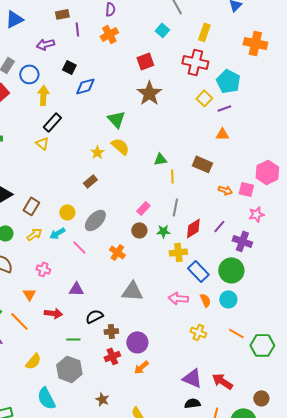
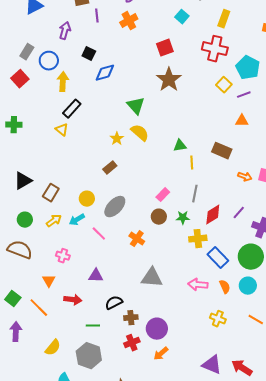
purple arrow: (45, 44) -> (65, 31), turned 120

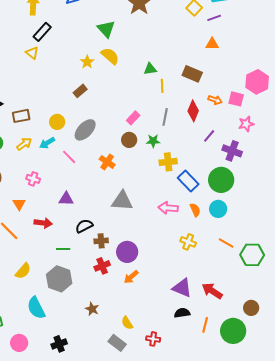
brown rectangle: (51, 193) -> (21, 116), turned 48
red diamond: (213, 215) -> (193, 111), moved, turned -35

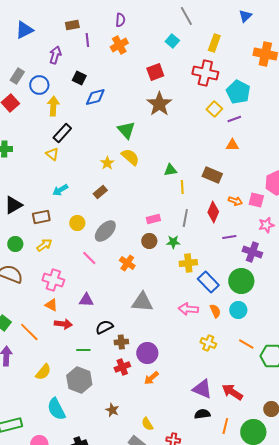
pink rectangle: (133, 118) -> (153, 219), turned 32
purple line: (209, 136) -> (229, 237), turned 40
cyan arrow: (47, 143) -> (60, 190), moved
pink cross: (33, 179) -> (53, 280), size x1.5
orange triangle: (19, 204) -> (51, 305), moved, turned -32

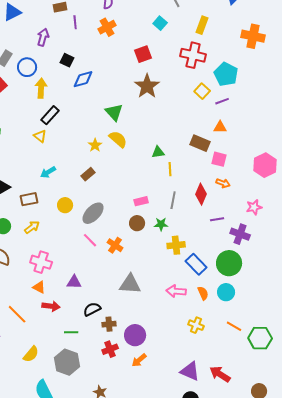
brown rectangle: (212, 175) -> (200, 143), moved
pink square: (256, 200) -> (219, 159), moved
pink line: (89, 258) -> (90, 240), moved

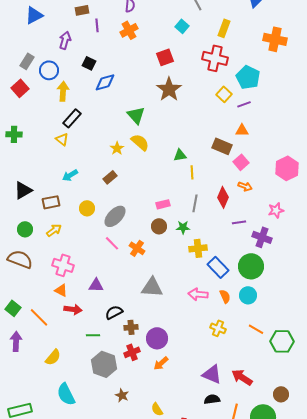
pink square: (219, 159) -> (241, 162), turned 35
gray hexagon: (67, 362) -> (104, 364), moved

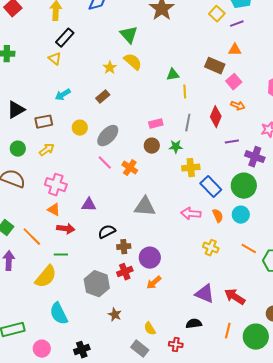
green line: (93, 335) -> (61, 255), moved
yellow semicircle: (53, 357) -> (46, 277), size x1.4
black semicircle: (212, 399) -> (194, 324), moved

